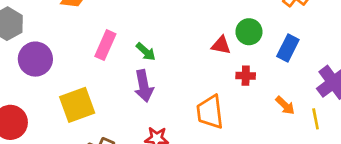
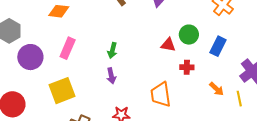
pink rectangle: (105, 45) -> (68, 48), moved
green arrow: (146, 52) -> (112, 50), turned 63
purple arrow: (144, 86) -> (111, 76), size x0.7

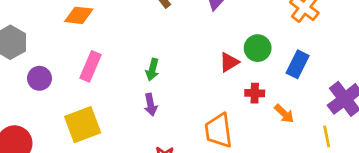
red triangle: (168, 45) -> (229, 62), turned -42
purple circle: (30, 57) -> (39, 78), size x0.7
orange arrow: (217, 89) -> (284, 114), moved

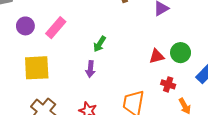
purple circle: (39, 78) -> (25, 26), moved

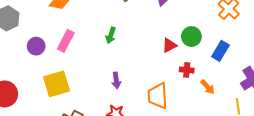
green arrow: (100, 44) -> (111, 35), moved
purple arrow: (90, 69) -> (116, 80), moved

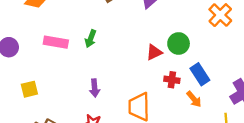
pink rectangle: (66, 41) -> (56, 42), moved, turned 70
blue rectangle: (220, 51) -> (200, 74), moved, turned -66
yellow square: (57, 84) -> (29, 89), size x0.6

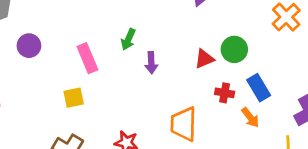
pink rectangle: (56, 42) -> (87, 58), moved, turned 55
purple arrow: (95, 88) -> (151, 63), moved
yellow square: (29, 89) -> (74, 98), moved

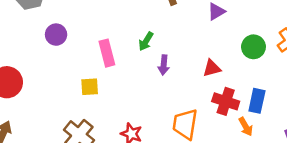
green circle: (234, 49) -> (253, 47), moved
blue rectangle: (259, 88) -> (257, 101), turned 35
red cross: (225, 93) -> (226, 101), size x1.5

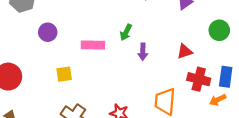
pink rectangle: (107, 53) -> (93, 45), turned -70
yellow square: (90, 87) -> (64, 74), moved
orange arrow: (246, 127) -> (218, 100), turned 98

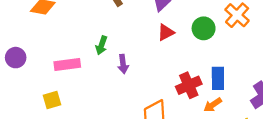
red triangle: (185, 51) -> (166, 32), moved
yellow square: (64, 74) -> (52, 100), moved
red cross: (199, 79) -> (189, 85), turned -30

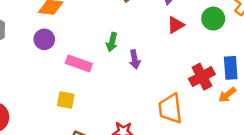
purple circle: (16, 58) -> (44, 39), moved
pink rectangle: (67, 64) -> (79, 63), turned 30
yellow square: (52, 100) -> (66, 100), turned 30

